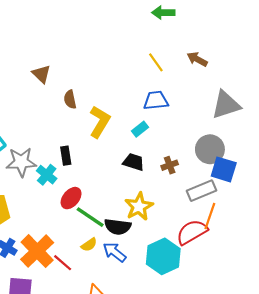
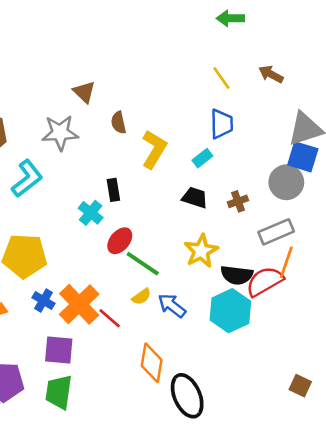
blue trapezoid: (156, 101) -> (221, 124), turned 95
gray star: (21, 162) -> (60, 133), moved
blue square: (224, 169) -> (303, 157), moved
black semicircle: (118, 227) -> (237, 275), moved

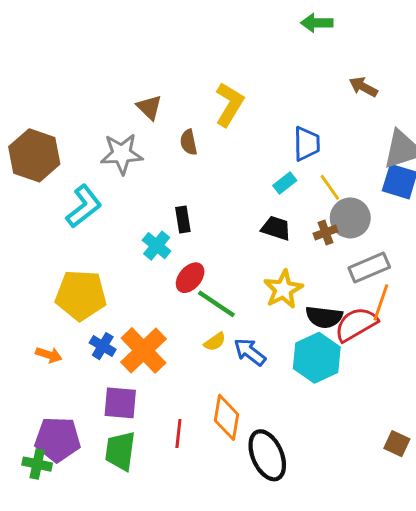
yellow line: (221, 78) -> (330, 187), moved
yellow L-shape: (154, 149) -> (229, 104), moved
gray circle: (286, 182) -> (350, 218), moved
red line: (110, 318) -> (178, 433), moved, turned 55

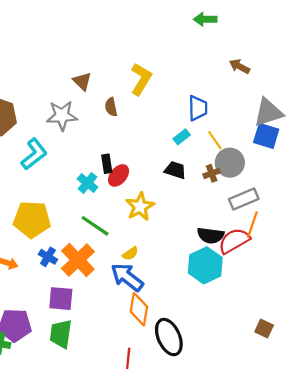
red ellipse: (190, 278) -> (119, 175), moved
yellow star: (283, 289) -> (140, 207), moved
green line: (216, 304) -> (95, 226), moved
blue arrow: (250, 352) -> (127, 277), moved, size x1.4
red line: (178, 433) -> (128, 358), moved

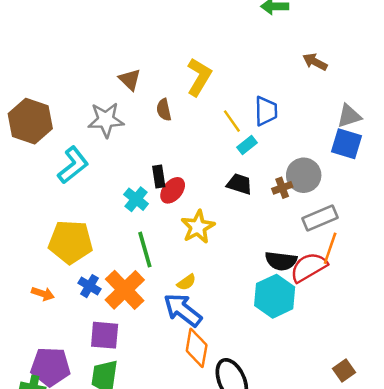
gray triangle: (268, 112) -> (349, 116), size x0.7
yellow line: (215, 140) -> (232, 121), moved
green line: (95, 226) -> (145, 250), turned 40
brown square: (264, 328) -> (344, 371), turned 30

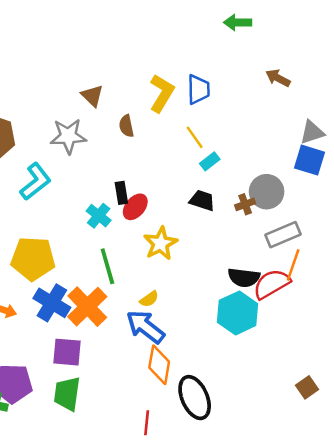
blue trapezoid: (266, 111) -> (198, 89), moved
blue cross: (89, 286) -> (52, 303), size x1.6

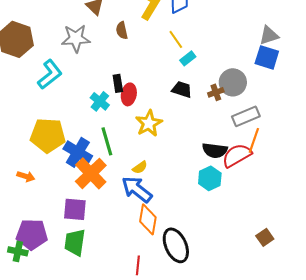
red ellipse: (135, 207) -> (129, 94), turned -30
blue cross: (52, 303) -> (78, 152), moved
cyan hexagon: (238, 313) -> (210, 178), size x0.7

